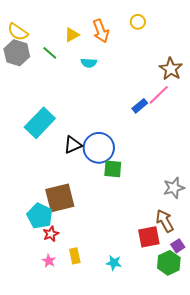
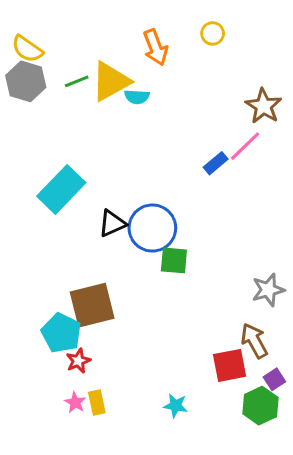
yellow triangle: (72, 35) -> (111, 81), moved, size x1.8
green line: (50, 53) -> (77, 81), turned -63
yellow rectangle: (75, 256) -> (97, 402), moved

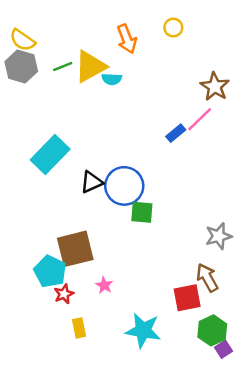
purple square: (274, 379) -> (224, 349), moved
pink star: (75, 402) -> (104, 285), moved
cyan star: (176, 406) -> (143, 330), size x1.8

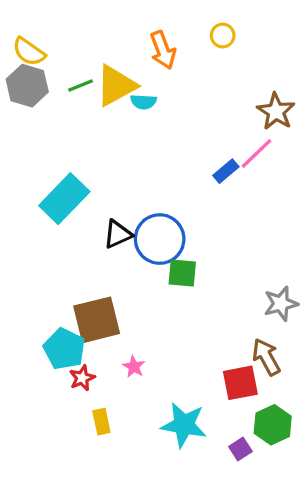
purple square: (224, 349) -> (240, 449), moved

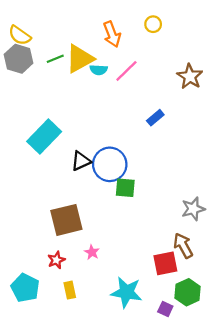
pink line: (257, 153) -> (126, 71), moved
cyan pentagon: (64, 349) -> (25, 288), moved
purple square: (240, 449) -> (165, 309), turned -32

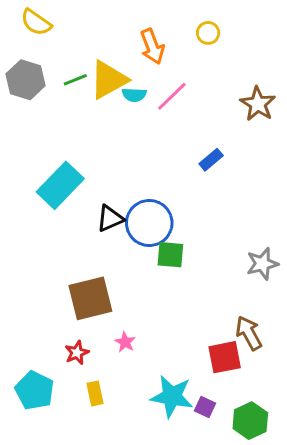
yellow semicircle: (20, 35) -> (36, 22), moved
gray star: (193, 209) -> (262, 264), moved
green hexagon: (188, 292) -> (250, 421), moved
purple square: (165, 309) -> (205, 407), moved

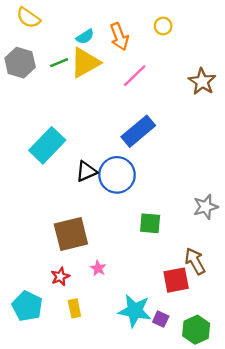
cyan semicircle: (134, 95) -> (85, 37), moved, turned -36
blue rectangle: (211, 160) -> (138, 131), moved, size x1.8
green square: (170, 255) -> (150, 223), moved

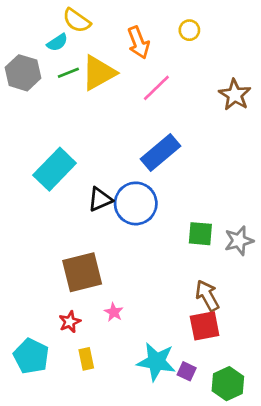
yellow semicircle: (28, 18) -> (77, 20), moved
cyan semicircle: (85, 37) -> (57, 43), moved
green square: (150, 223) -> (200, 234), moved
brown arrow: (195, 261) -> (207, 296), moved

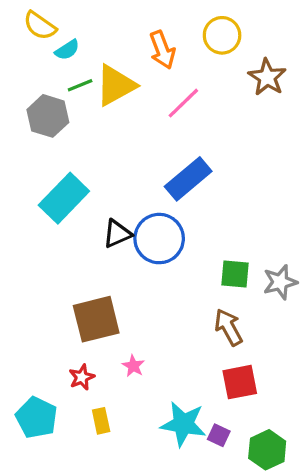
yellow semicircle: (77, 20) -> (40, 26), moved
yellow circle: (189, 30) -> (222, 35), size x1.5
gray hexagon: (23, 73) -> (48, 116), moved
brown star: (235, 95) -> (267, 77), moved
brown arrow: (207, 296) -> (228, 327), moved

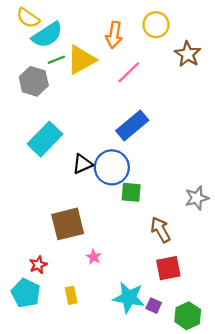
cyan semicircle: (67, 50) -> (47, 35), size x1.8
orange arrow: (162, 50) -> (114, 35), turned 30
green square: (235, 274) -> (131, 192), moved
red star: (82, 377) -> (38, 265), moved

